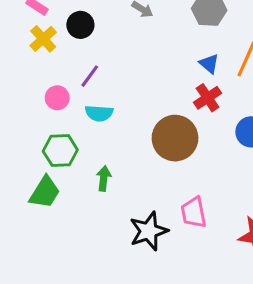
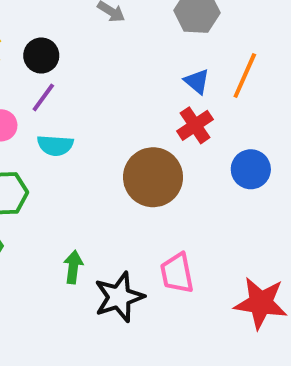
black circle: (80, 25) -> (41, 56), moved
green arrow: (104, 178) -> (73, 267), moved

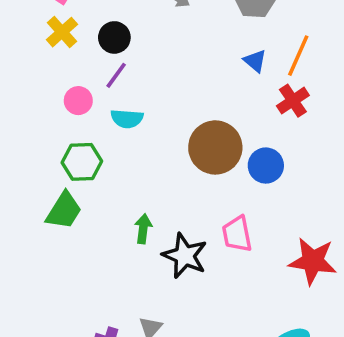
red cross: (195, 125) -> (293, 101), moved
blue circle: (251, 169) -> (266, 166), moved
black star: (119, 297) -> (185, 256), turned -30

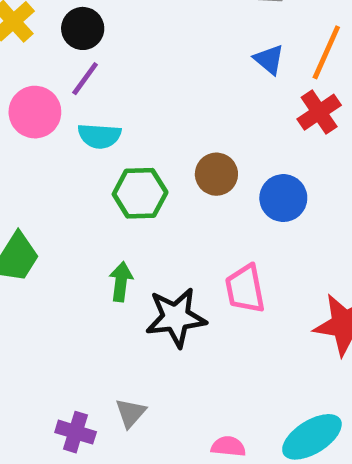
pink circle: (78, 101) -> (35, 112), size x1.4
brown circle: (215, 147) -> (216, 174), size x0.6
green hexagon: (82, 162) -> (140, 193), moved
black star: (185, 256) -> (176, 317), turned -30

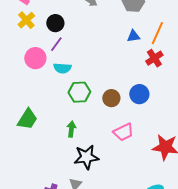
blue triangle: (269, 60) -> (133, 36), turned -48
brown circle: (216, 174) -> (111, 98), moved
pink trapezoid: (245, 289) -> (123, 132), turned -105
black star: (176, 317) -> (86, 157), moved

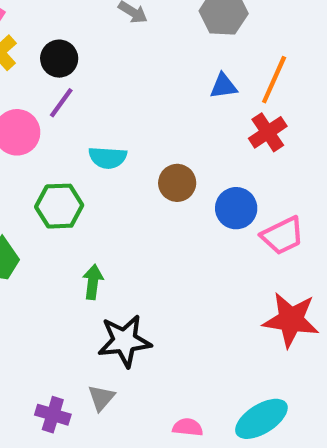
cyan semicircle: (62, 68) -> (108, 158), moved
green hexagon: (79, 92) -> (59, 206), moved
brown circle: (111, 98) -> (177, 183), moved
pink trapezoid: (123, 132) -> (283, 236), moved

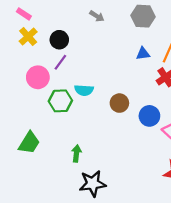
green hexagon: (59, 206) -> (60, 101), moved

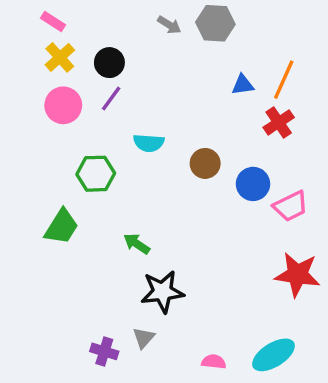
gray hexagon: (143, 16) -> (215, 23), moved
pink circle: (38, 77) -> (63, 105), moved
green hexagon: (60, 101) -> (96, 174), moved
green arrow: (76, 153) -> (137, 244), turned -63

